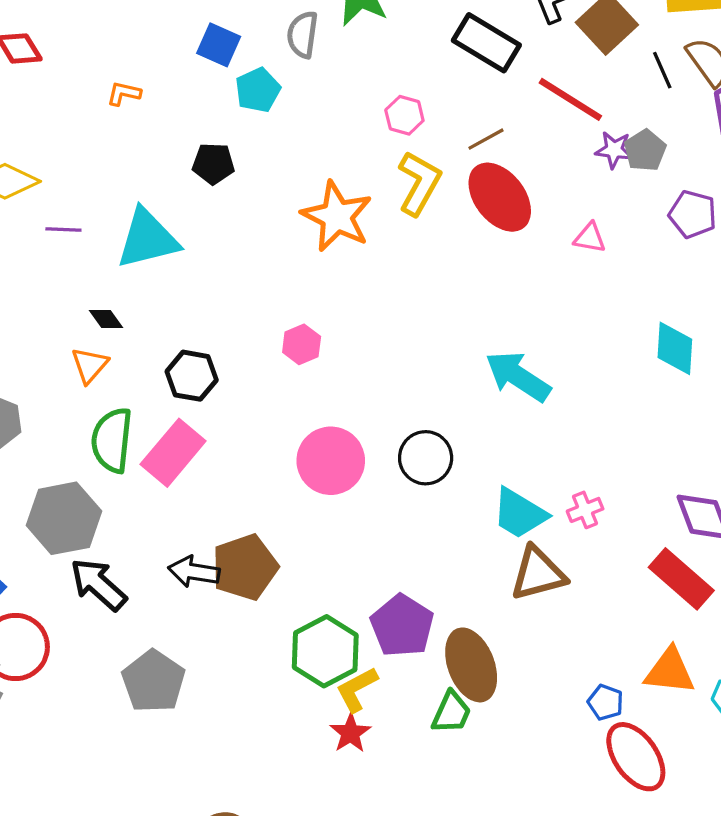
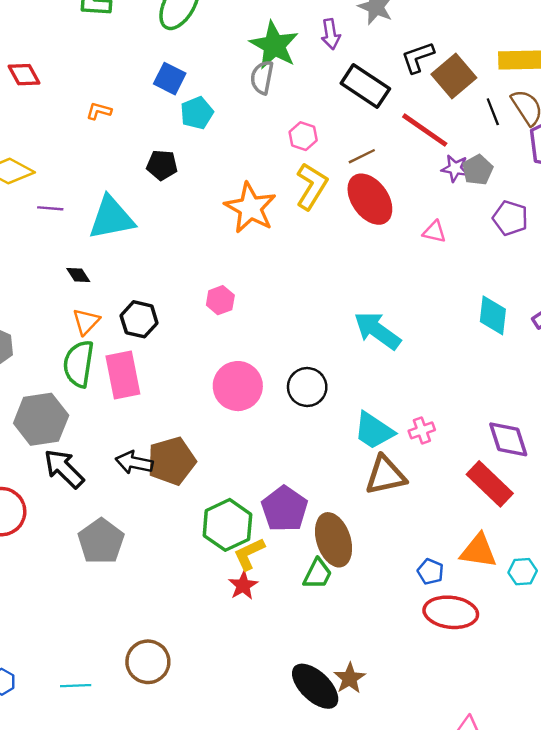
gray semicircle: (303, 35) -> (262, 77), moved
orange triangle: (90, 365) -> (86, 321), moved
pink rectangle: (173, 453) -> (123, 375), turned -54
red ellipse: (636, 757) -> (451, 612), turned -51

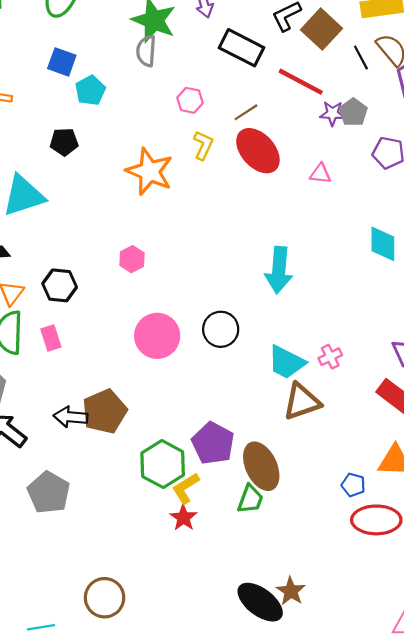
yellow L-shape: (312, 186) -> (203, 145), size x0.7
cyan arrow: (377, 331) -> (279, 270), turned -114
pink rectangle: (123, 375) -> (51, 338), size x0.6

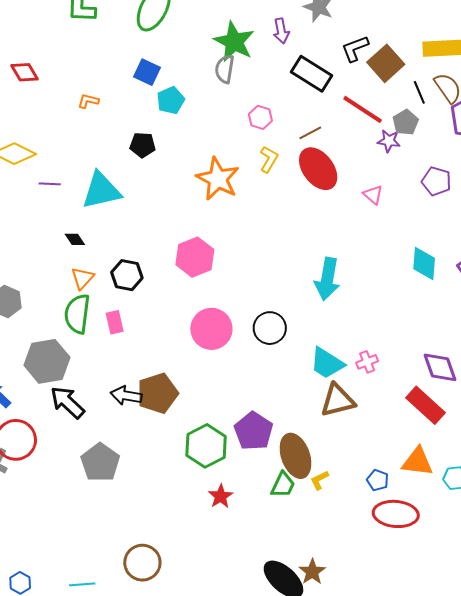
gray pentagon: (353, 112) -> (406, 122), moved
pink triangle: (320, 174) -> (373, 195), turned 30
pink hexagon: (132, 259) -> (195, 257), size x1.6
yellow L-shape: (186, 488) -> (319, 480), moved, size x0.7

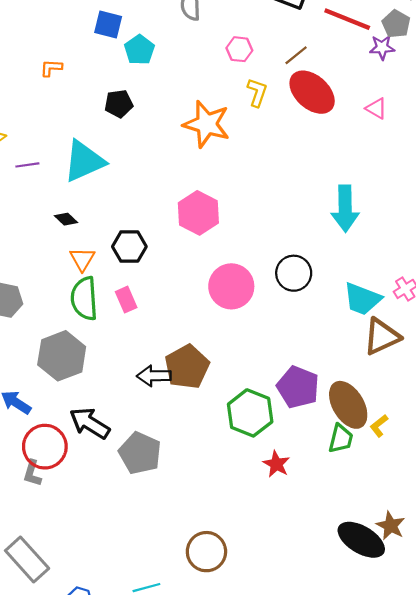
black arrow: (67, 402) -> (90, 423), moved

